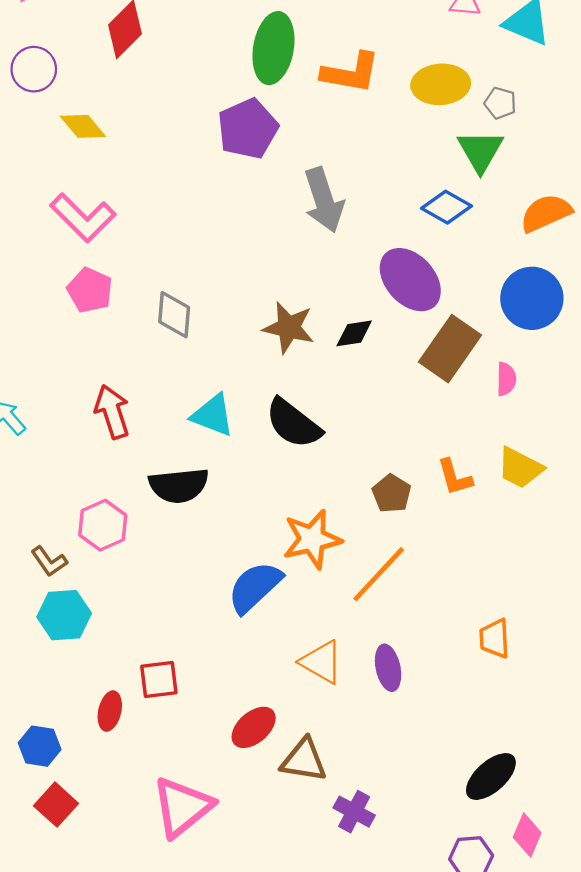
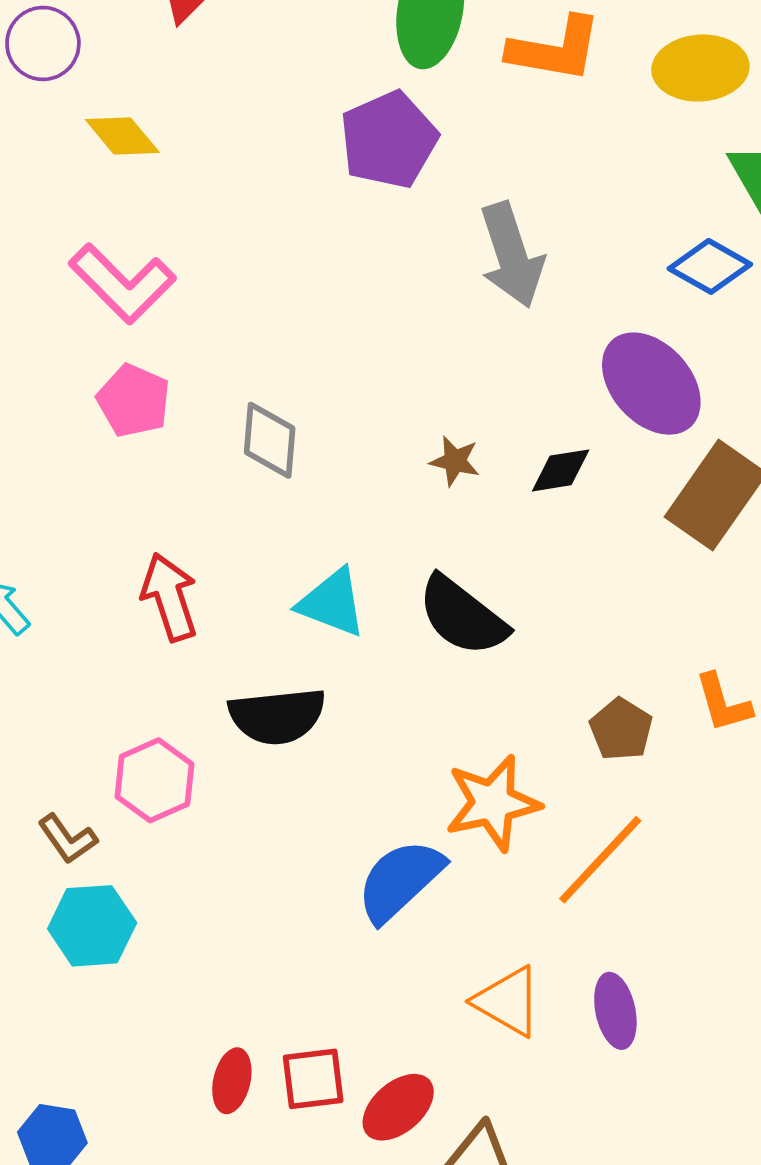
brown star: (289, 328) -> (455, 461), size x0.6
red square: (159, 679) -> (313, 1079), moved
red ellipse: (110, 711) -> (232, 1081), moved

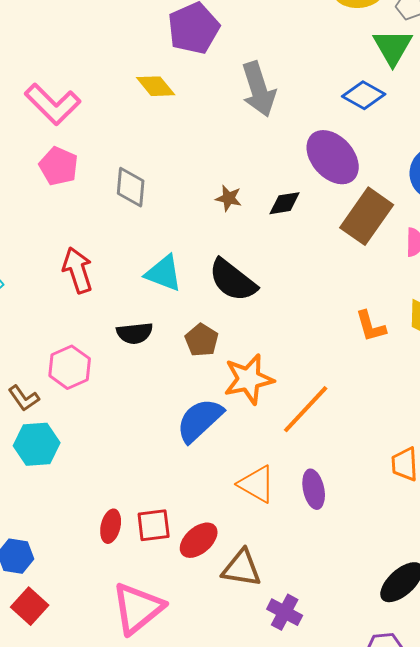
yellow diamond: (122, 136) -> (156, 86), moved
black semicircle: (277, 716) -> (135, 333), size x0.7
brown pentagon: (621, 729) -> (202, 340), moved

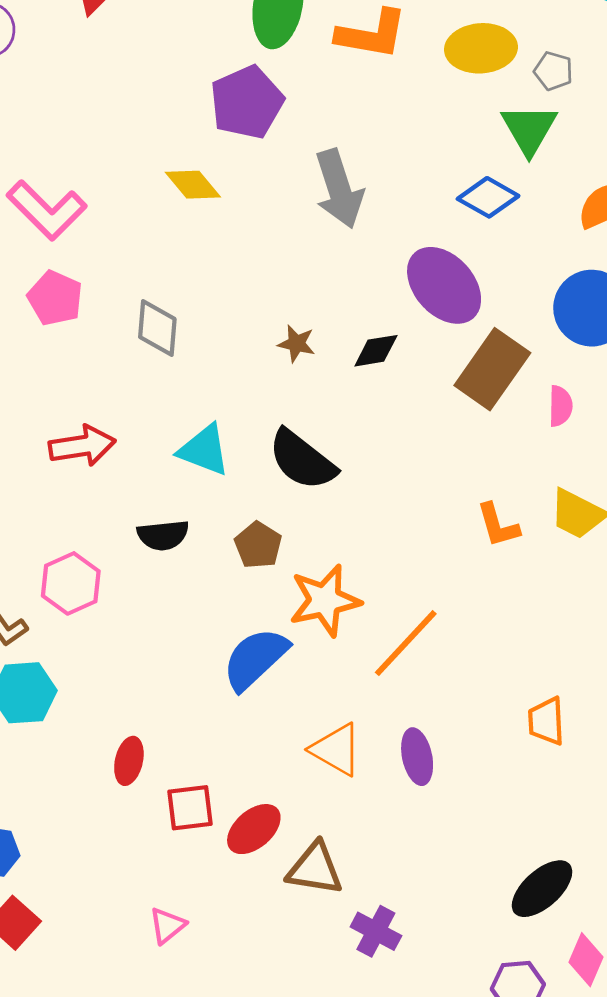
red arrow: (78, 270) -> (82, 446), turned 99
red ellipse: (111, 526) -> (129, 761), moved
pink triangle: (138, 608) -> (167, 926), size x0.5

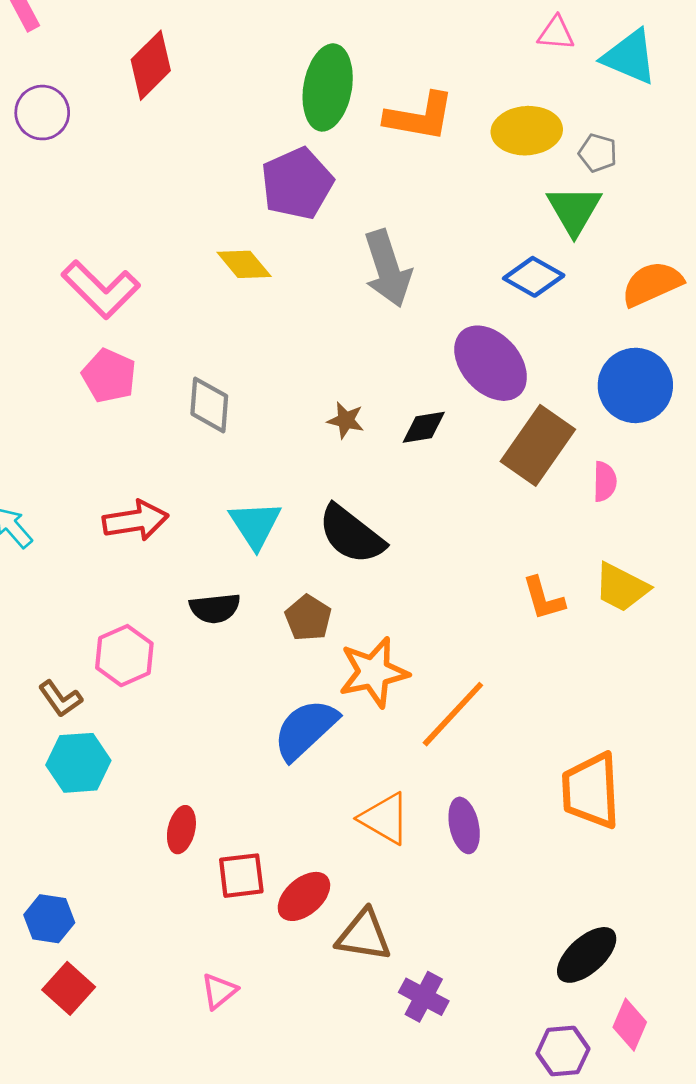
cyan triangle: (204, 450) -> (255, 525), turned 36
orange trapezoid: (546, 721) -> (591, 791), size x1.6

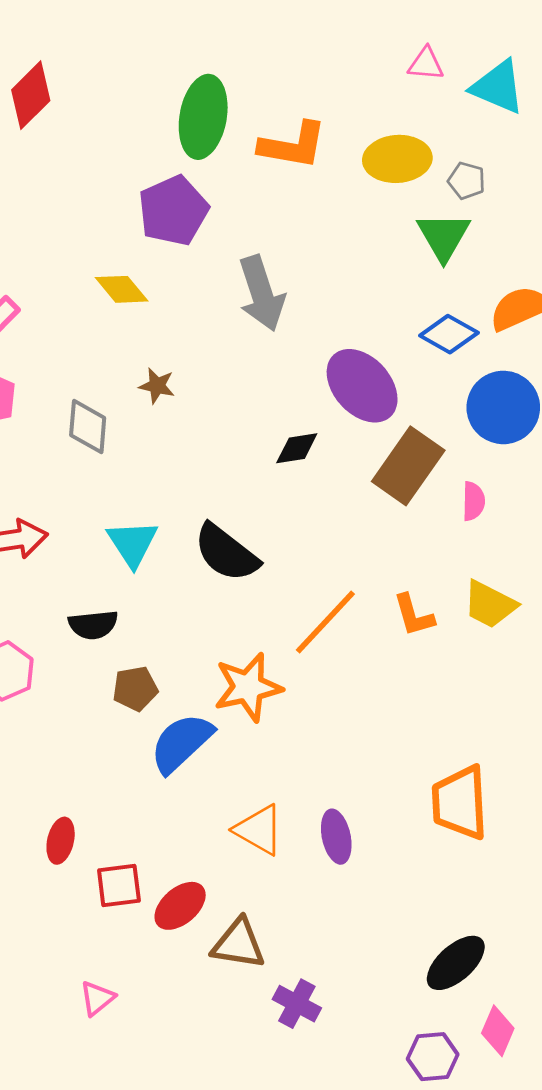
blue diamond: (534, 277) -> (449, 334), moved
brown star: (346, 420) -> (157, 386), moved
brown pentagon: (308, 618) -> (135, 689), moved, turned 30
orange line: (453, 714) -> (325, 622), moved

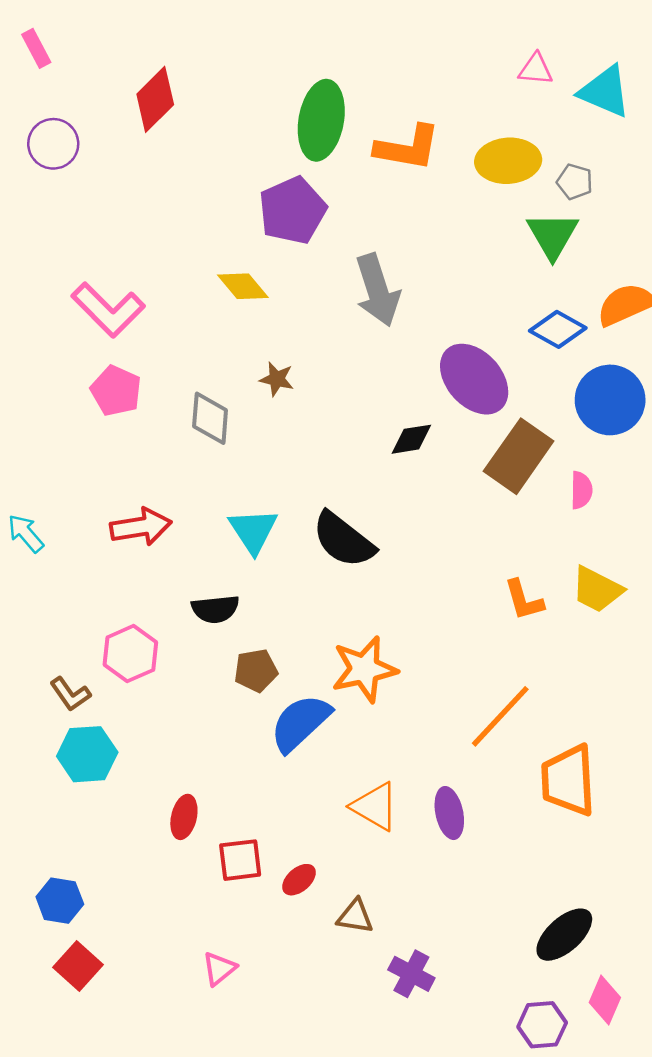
orange line: (325, 622) -> (500, 716), moved
red ellipse: (180, 906) -> (299, 880), size x0.7
brown triangle: (238, 944) -> (355, 916), size x0.7

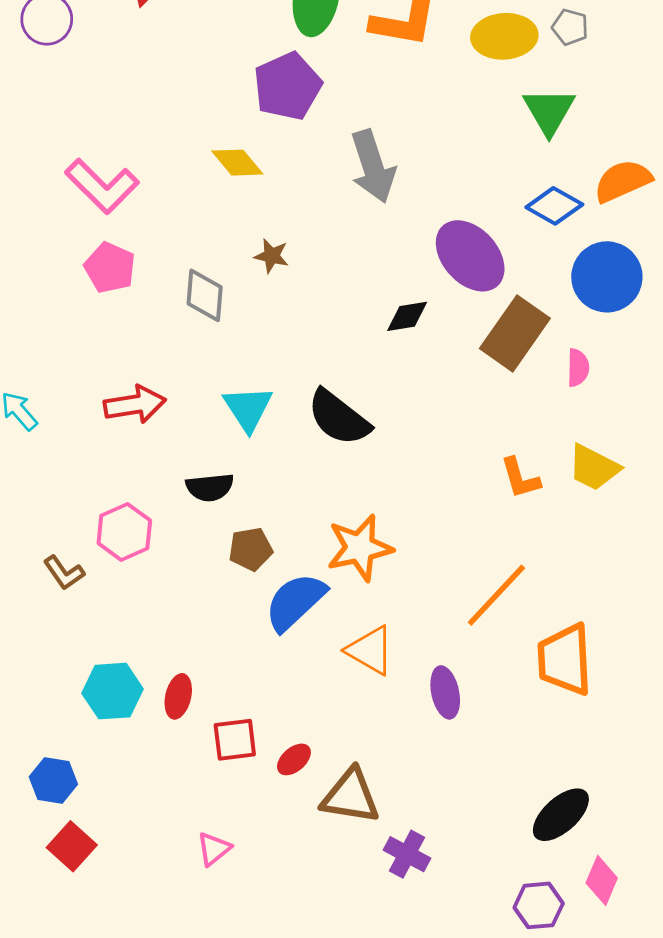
gray pentagon: (575, 182) -> (570, 27), moved
cyan hexagon: (87, 754) -> (113, 691), moved
orange triangle: (375, 806) -> (370, 650), moved
brown triangle: (355, 916) -> (351, 796), size x1.6

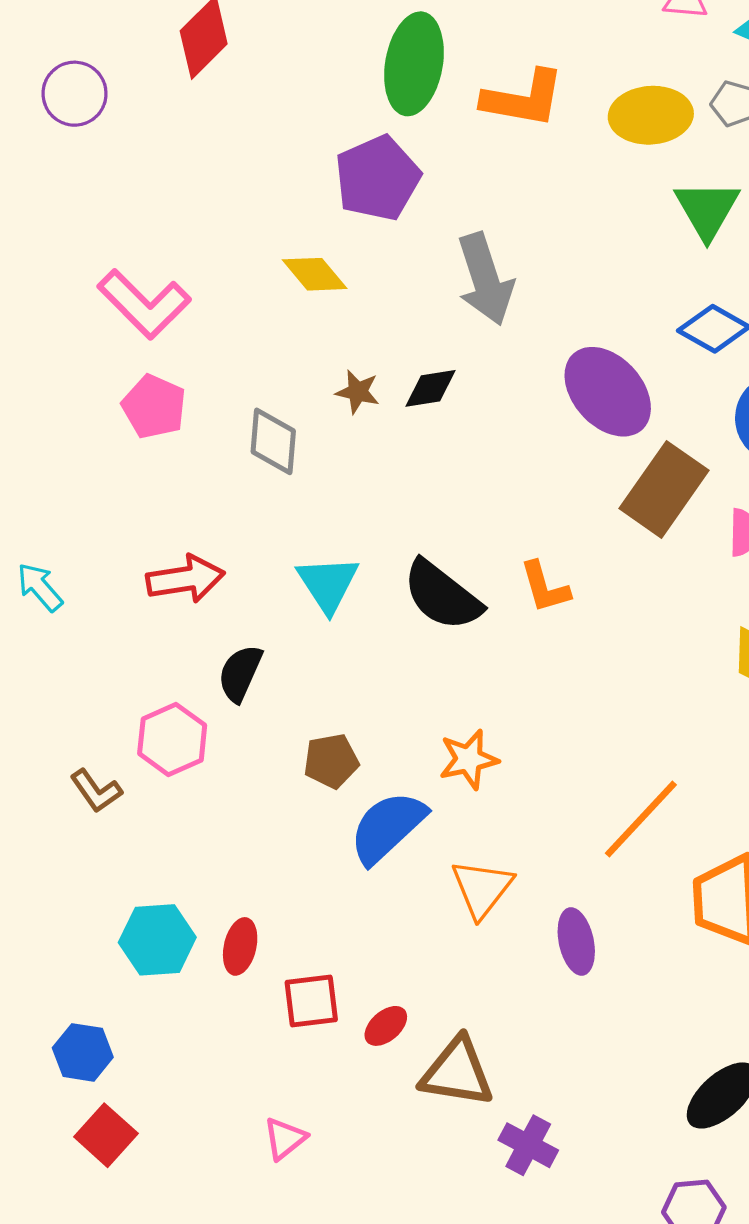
black diamond: (407, 316) -> (431, 388), moved
orange L-shape: (520, 478) -> (545, 587), moved
black semicircle: (210, 487) -> (240, 673), moved, turned 120
orange star: (360, 548) -> (469, 759), size x0.7
orange triangle: (370, 650) -> (482, 889), turned 38

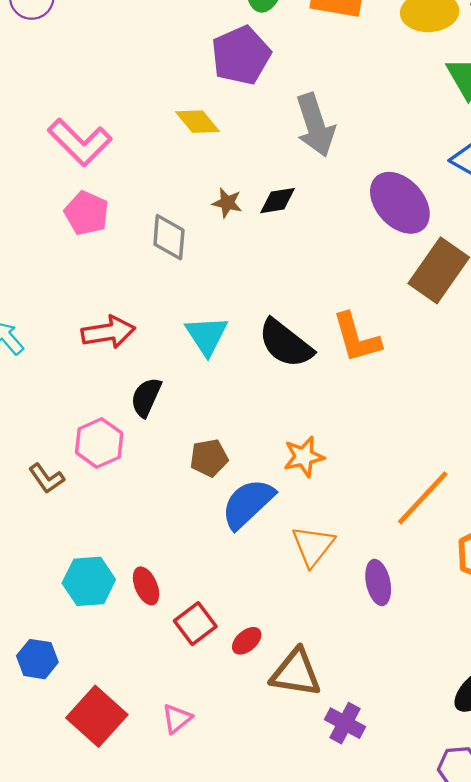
orange L-shape: (545, 587) -> (356, 338), size x1.4
red ellipse: (240, 946) -> (146, 586), turned -36
red square: (311, 1001) -> (195, 624), turned -30
red square: (106, 1135) -> (97, 716), moved, size x1.4

